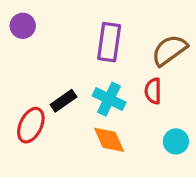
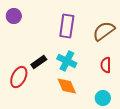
red semicircle: (153, 91) -> (106, 65), moved
cyan circle: (176, 141) -> (103, 98), moved

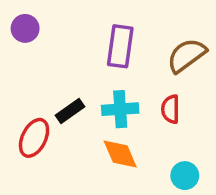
cyan cross: (67, 61) -> (120, 109), turned -30
red semicircle: (106, 65) -> (170, 109), moved

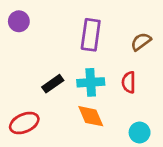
brown semicircle: (187, 55) -> (141, 42), size x0.7
red ellipse: (34, 138) -> (24, 123), moved, turned 40

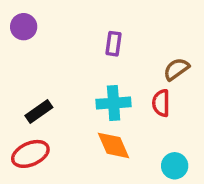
purple rectangle: (91, 35) -> (114, 44), size x0.6
brown semicircle: (141, 42) -> (176, 69), moved
black rectangle: (53, 84) -> (39, 112), moved

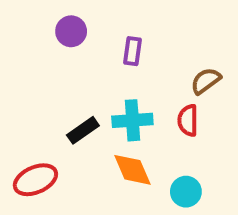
purple circle: (24, 27) -> (71, 31), moved
black rectangle: (39, 112) -> (83, 130), moved
cyan circle: (175, 166) -> (186, 192), moved

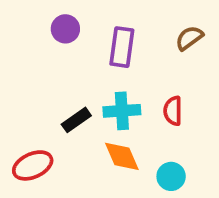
purple rectangle: (132, 51) -> (122, 47), size x1.5
brown semicircle: (206, 81) -> (189, 38), moved

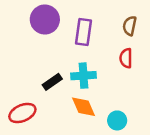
purple circle: (65, 29) -> (45, 20), size x1.5
brown semicircle: (189, 38) -> (130, 26), turned -42
red semicircle: (173, 111) -> (126, 58), moved

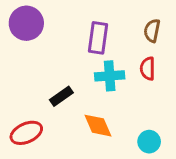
purple circle: (45, 20) -> (26, 23), moved
cyan cross: (83, 76) -> (110, 76), moved
cyan circle: (117, 120) -> (149, 142), moved

